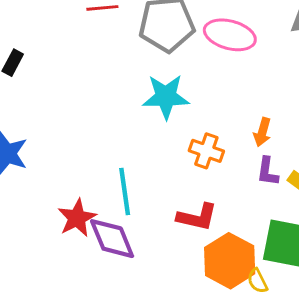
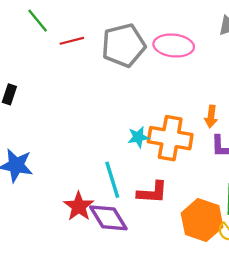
cyan star: (166, 97) -> (138, 137), moved, size x0.6
orange cross: (206, 151) -> (170, 138), size x1.6
red L-shape: (197, 217) -> (152, 192), moved

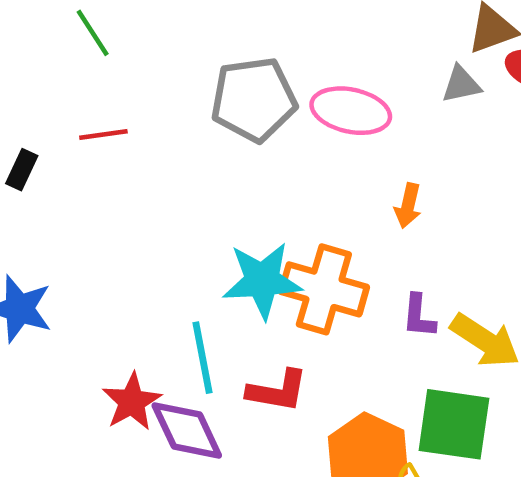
red line: (72, 41) -> (103, 134), moved
orange arrow: (211, 117) -> (408, 206), moved
cyan star: (138, 137) -> (262, 280), size x1.8

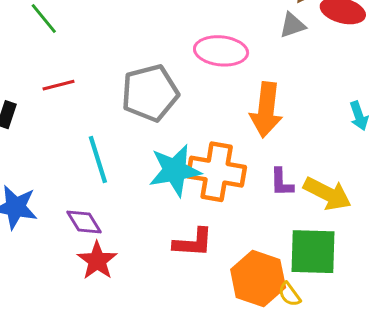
gray pentagon: (254, 99) -> (150, 93), moved
orange arrow: (408, 206) -> (266, 110), size x1.8
cyan line: (202, 358) -> (98, 160), moved
purple diamond: (187, 430) -> (84, 222), moved, size x0.7

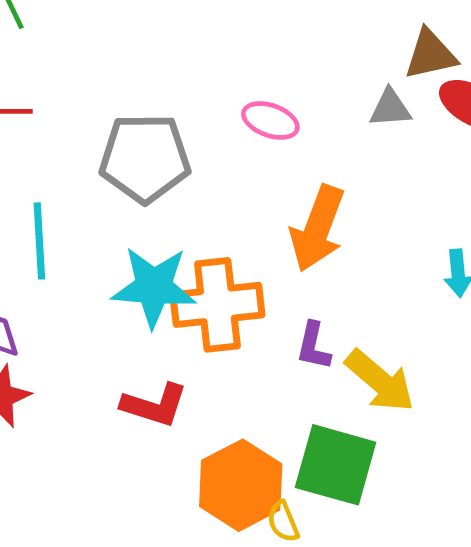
pink ellipse: (221, 51) -> (270, 121), size x0.7
orange cross: (217, 172) -> (217, 305), turned -30

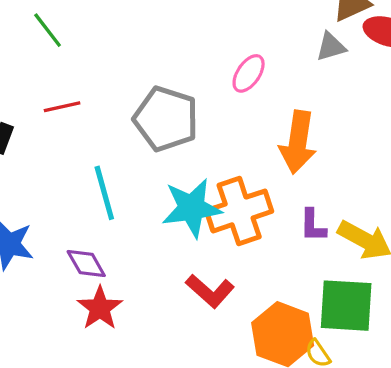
pink ellipse: (270, 121) -> (249, 73), turned -63
gray pentagon: (145, 158) -> (166, 119), turned 30
red L-shape: (154, 405) -> (210, 291), turned 36

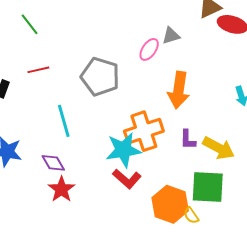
gray triangle: (331, 47) -> (171, 36), moved
cyan star: (192, 208) -> (123, 150), moved

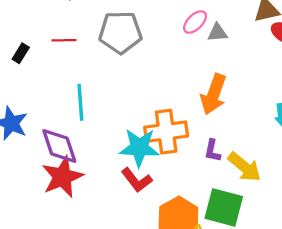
pink ellipse: (149, 49) -> (195, 22), moved
gray pentagon: (100, 77) -> (120, 32), moved, turned -30
purple diamond: (53, 163) -> (59, 146), size x1.5
red star: (61, 189) -> (62, 177), size x1.4

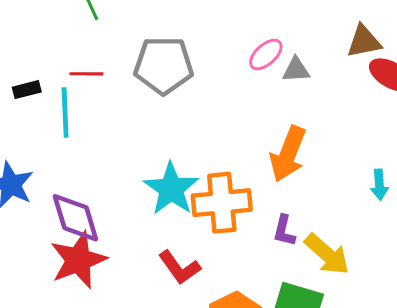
black rectangle: (21, 53) -> (27, 90), turned 42
cyan line: (80, 102) -> (65, 112), moved
cyan star: (139, 148) -> (171, 189), moved, turned 30

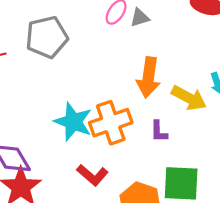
yellow arrow: (327, 254) -> (189, 98), moved

